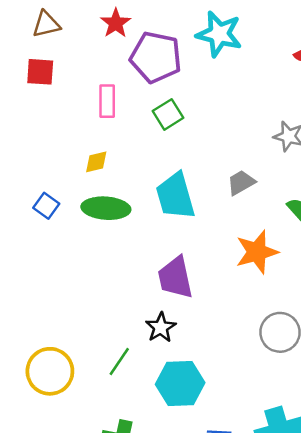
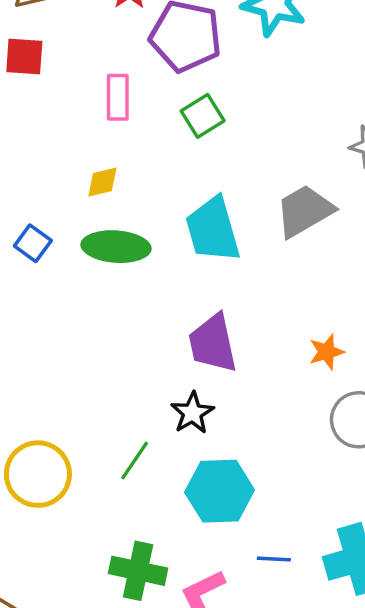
gray trapezoid: (241, 183) -> (304, 211), size x1.5
orange star: (257, 252) -> (327, 352), moved, size x0.6

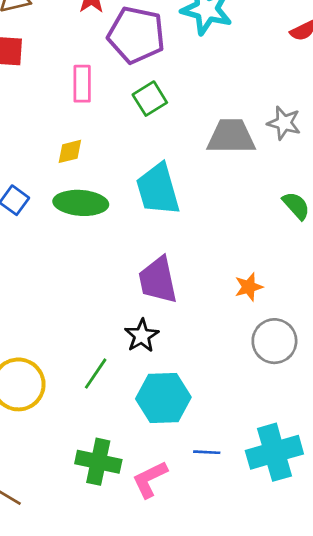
gray trapezoid: (304, 211) -> (231, 137), moved, turned 30

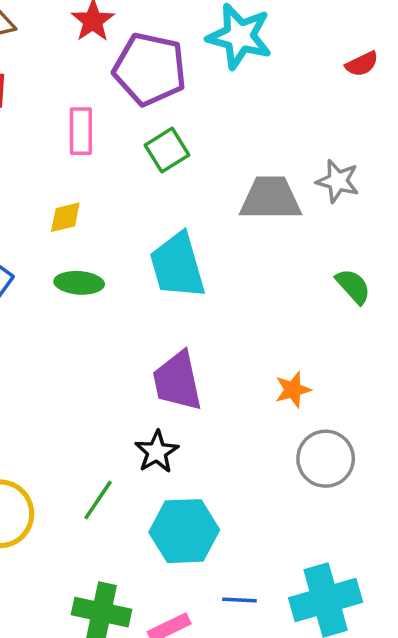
green ellipse: (81, 203) -> (79, 283), size x0.7

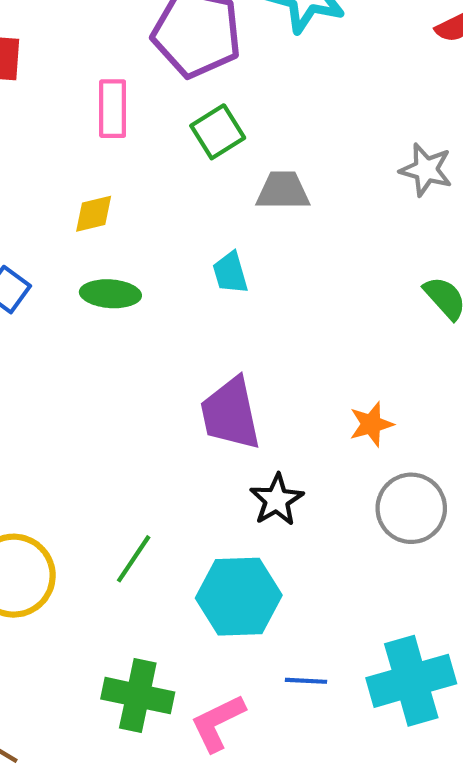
gray trapezoid: (270, 198) -> (283, 191), moved, size x0.7
cyan trapezoid: (177, 266) -> (230, 273), size x0.5
black star: (157, 452) -> (277, 500), moved

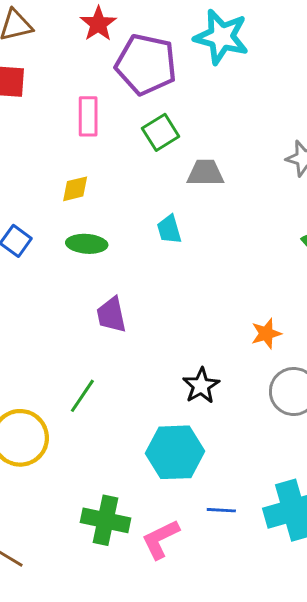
purple trapezoid: (230, 414) -> (111, 315), moved, size x0.7
green line: (134, 559) -> (82, 396), moved

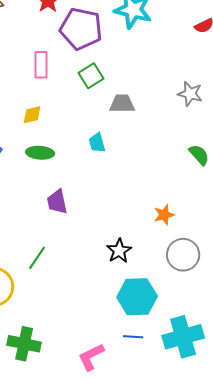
cyan hexagon: (175, 452) -> (137, 297), moved
green cross: (106, 520) -> (24, 344), moved

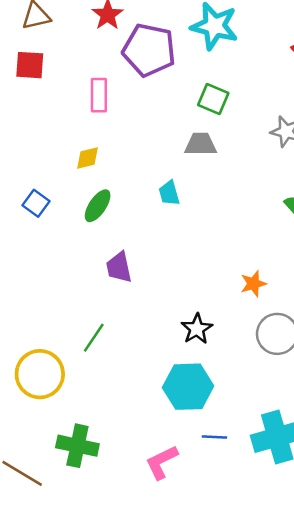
green square: (91, 76) -> (213, 99), moved, turned -35
green ellipse: (40, 153) -> (98, 206), turned -60
cyan hexagon: (137, 297) -> (188, 387), moved

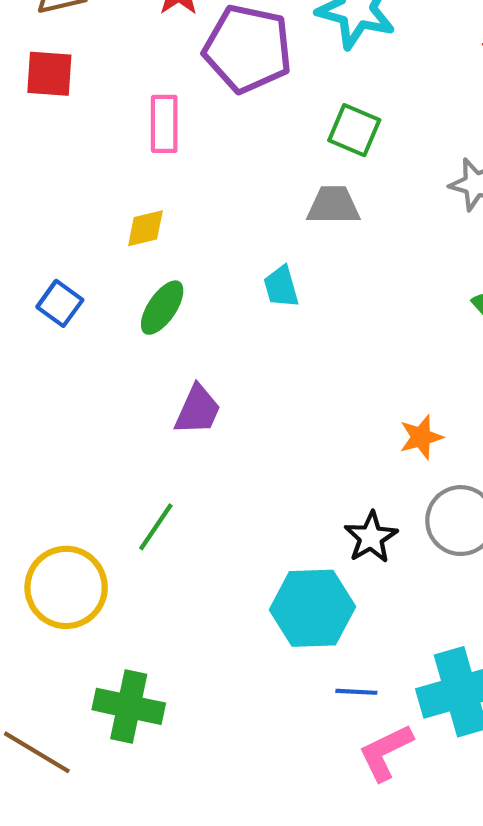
purple trapezoid: (119, 267) -> (198, 410), turned -144
black star: (197, 329) -> (371, 537), moved
pink L-shape: (162, 462) -> (386, 752), moved

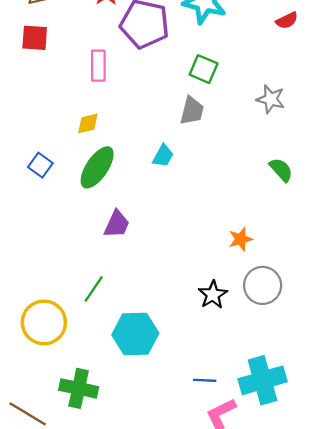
gray trapezoid: (333, 205) -> (192, 111), turned 104
cyan trapezoid: (281, 287) -> (163, 156), turned -135
green ellipse: (162, 308) -> (97, 167), size x1.4
cyan hexagon: (312, 608) -> (135, 334), moved

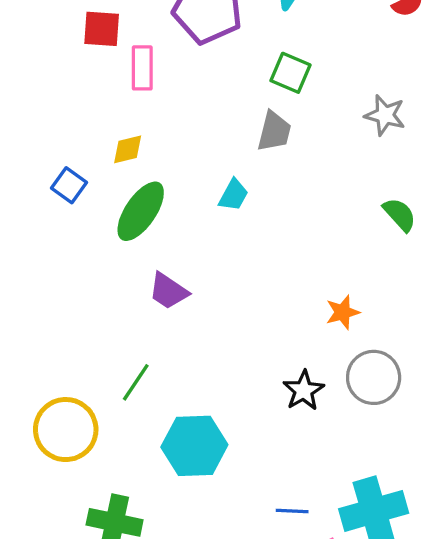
red square: (35, 38) -> (102, 29), moved
blue square: (40, 165) -> (69, 185), moved
purple trapezoid: (117, 224) -> (168, 291), turned 100

